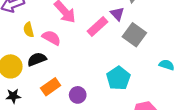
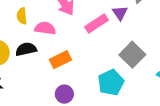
gray square: (134, 35) -> (132, 55), moved
pink semicircle: (51, 38) -> (45, 28), turned -30
orange rectangle: (51, 87) -> (60, 60), moved

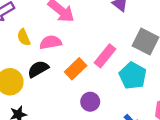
pink rectangle: (97, 23) -> (105, 56), moved

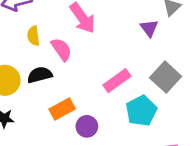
pink semicircle: (51, 42) -> (61, 49), turned 50
orange rectangle: (76, 69) -> (62, 109), moved

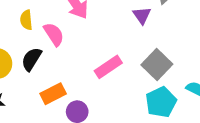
black semicircle: (40, 75) -> (31, 59), turned -45
cyan pentagon: (141, 111) -> (161, 102), moved

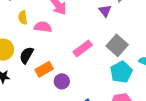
pink semicircle: (54, 34) -> (43, 27), turned -48
black semicircle: (31, 59) -> (27, 55), moved

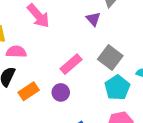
pink semicircle: (43, 27) -> (16, 52), moved
purple circle: (62, 81) -> (61, 92), moved

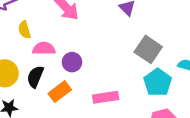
pink rectangle: (71, 64) -> (106, 97), moved, turned 35
purple circle: (61, 92) -> (72, 62), moved

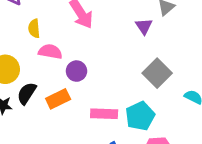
black semicircle: (35, 77) -> (27, 93), moved
cyan pentagon: (158, 82) -> (140, 116), moved

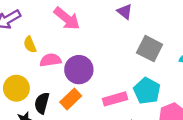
purple circle: (76, 71) -> (79, 70), size x1.5

